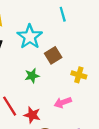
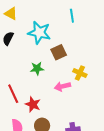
cyan star: (30, 37) -> (39, 33), turned -30
pink arrow: (63, 102) -> (62, 86), moved

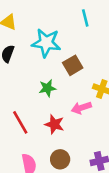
red star: (33, 104) -> (54, 124), moved

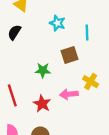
cyan line: (85, 18) -> (87, 33), moved
cyan star: (46, 43) -> (57, 23), moved, size x0.6

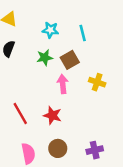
green star: (43, 70) -> (45, 58), moved
pink arrow: (69, 94) -> (63, 84), moved, turned 102

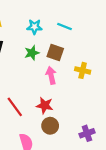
cyan line: (83, 33) -> (65, 26), turned -48
brown square: (70, 60) -> (55, 52), turned -35
brown circle: (58, 148) -> (50, 126), moved

